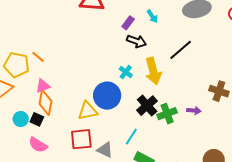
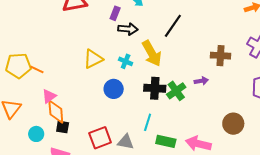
yellow pentagon: (17, 65) -> (18, 66), moved
blue circle: (107, 96) -> (114, 89), size x0.7
black cross: (147, 106) -> (155, 88), turned -30
yellow triangle: (88, 111) -> (93, 59), moved
black square: (37, 119) -> (63, 127), moved

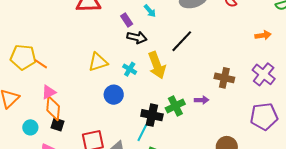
purple rectangle: (115, 13) -> (127, 20), turned -64
black cross: (155, 88) -> (152, 115), moved

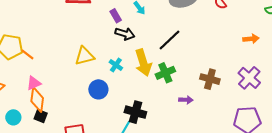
green cross: (175, 106) -> (165, 73), moved

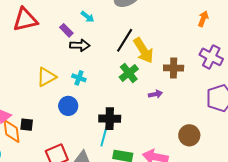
orange arrow: (251, 39) -> (203, 19), turned -49
yellow arrow: (143, 63) -> (143, 50), moved
black square: (41, 116) -> (27, 125), moved

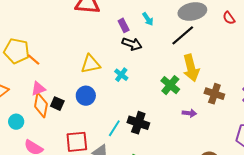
black line: (125, 40) -> (183, 35), moved
green cross: (129, 73) -> (170, 85), turned -30
blue circle: (68, 106) -> (86, 96), moved
cyan line: (104, 138) -> (114, 128), moved

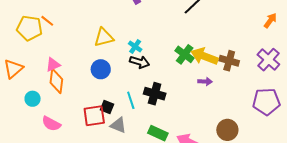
black arrow: (132, 44) -> (140, 62), moved
orange line: (34, 60) -> (47, 21), moved
yellow arrow: (191, 68) -> (204, 56), moved, turned 128
black square: (57, 104) -> (107, 107), moved
cyan line: (114, 128) -> (131, 100), turned -48

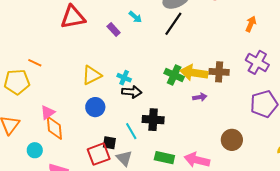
orange line: (47, 21) -> (35, 63), moved
gray triangle: (118, 125) -> (124, 158), turned 36

